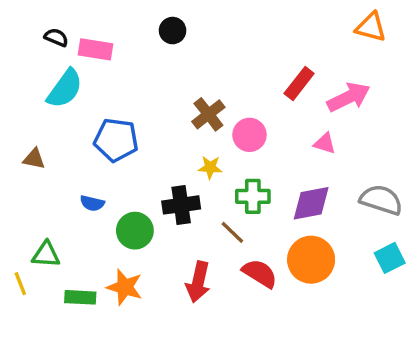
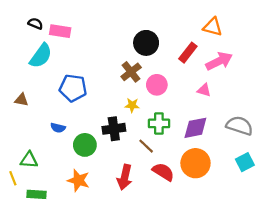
orange triangle: (371, 27) -> (213, 27), moved
black circle: (173, 31) -> (146, 43), moved, size x1.5
green rectangle: (80, 297) -> (37, 194), moved

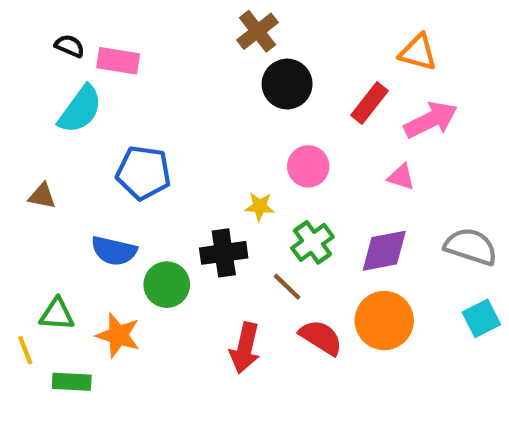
brown cross: (131, 72) -> (258, 31), moved
green cross: (159, 123) -> (312, 242), turned -36
blue semicircle: (58, 128) -> (114, 251), size x1.5
orange star: (78, 180) -> (118, 335), moved

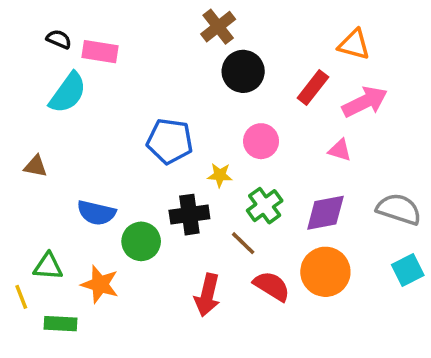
blue pentagon: (143, 173) -> (170, 141), moved

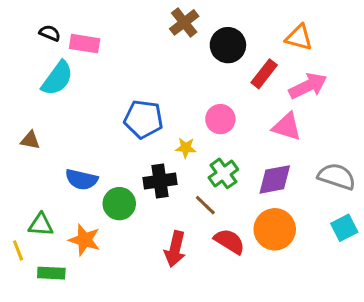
black circle: (243, 71) -> (228, 45), moved
pink triangle: (340, 150) -> (287, 127), size x1.5

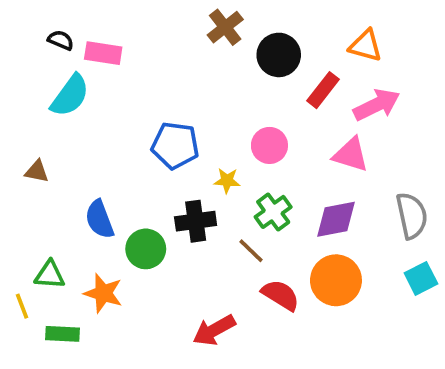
gray semicircle: (337, 176) -> (412, 216), turned 60
blue semicircle: (82, 179) -> (100, 219), turned 56
red arrow: (175, 249) -> (214, 330), moved, turned 48

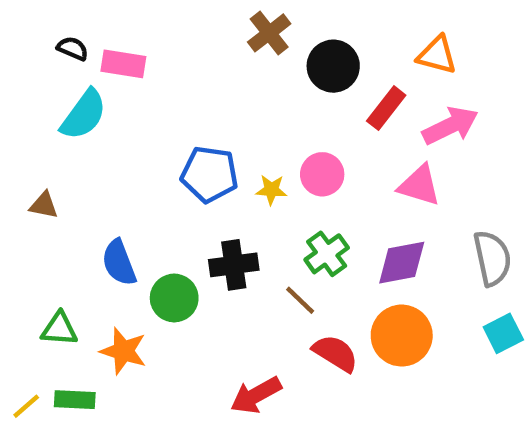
yellow star: (227, 181) -> (271, 190), moved
yellow line: (22, 306) -> (26, 406), moved, turned 70

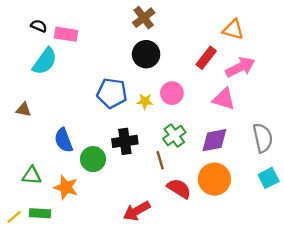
black circle: (333, 66) -> (146, 54), moved
brown line: (300, 300) -> (160, 160), turned 30

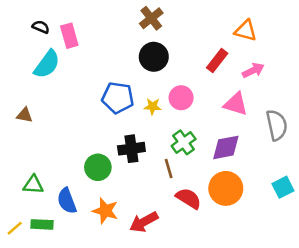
pink rectangle: (66, 34) -> (69, 36), turned 65
pink arrow: (240, 67) -> (253, 70), size x0.7
gray semicircle: (263, 138) -> (277, 125), moved
blue semicircle: (64, 140) -> (67, 201), moved
orange star: (66, 187) -> (105, 211), moved

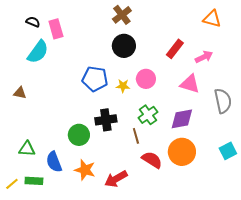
orange triangle: (246, 31) -> (212, 19), moved

